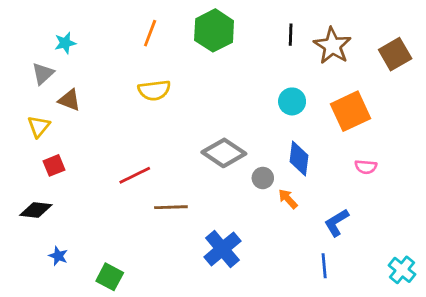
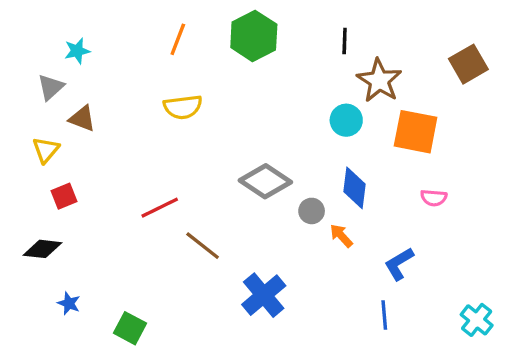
brown star: (332, 46) -> (379, 81), moved
orange square: (351, 111) -> (416, 132), turned 36
brown line: (171, 207) -> (203, 246), turned 40

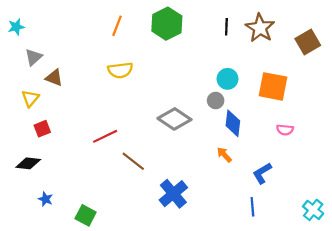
cyan star: (77, 51) -> (16, 27), moved
brown star: (379, 81) -> (260, 28), moved
gray circle: (312, 211) -> (216, 101), moved

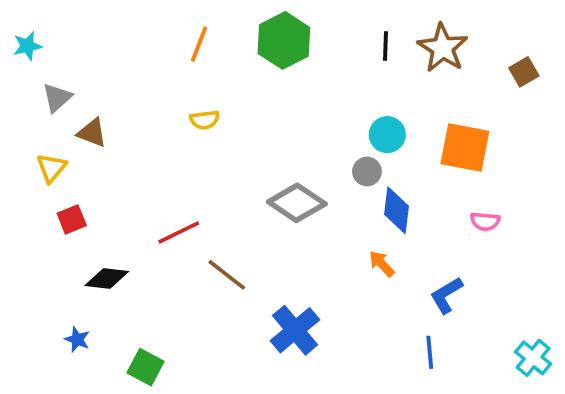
brown square: (308, 42) -> (524, 72), size x0.7
yellow semicircle: (120, 70) -> (205, 120), size x0.7
black diamond: (28, 163) -> (107, 279), moved

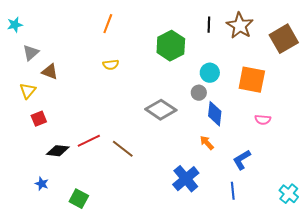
green hexagon: (284, 40) -> (171, 46), moved
brown square: (524, 72) -> (284, 39), size x1.8
red line: (179, 232) -> (89, 141), moved
blue cross: (295, 330) -> (186, 179), moved

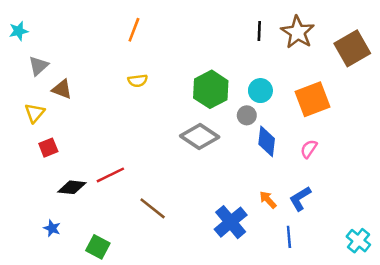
green hexagon: (171, 46) -> (211, 89), moved
orange square: (252, 80) -> (313, 99), turned -32
pink semicircle: (263, 120) -> (309, 149), moved, turned 119
orange arrow: (207, 143) -> (268, 200), moved
brown line: (123, 149) -> (153, 208), moved

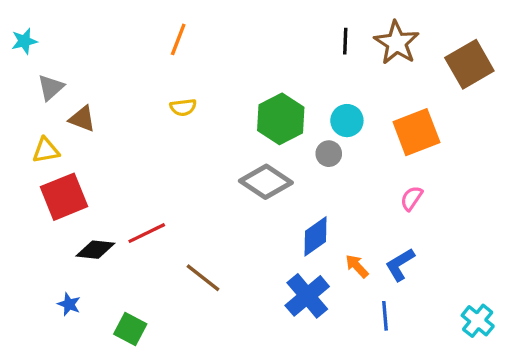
yellow triangle: (35, 113) -> (46, 150), turned 40
blue diamond: (267, 141) -> (316, 236), moved, turned 48
red square: (48, 148) -> (64, 197), size x1.8

